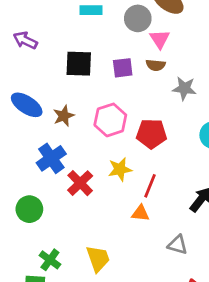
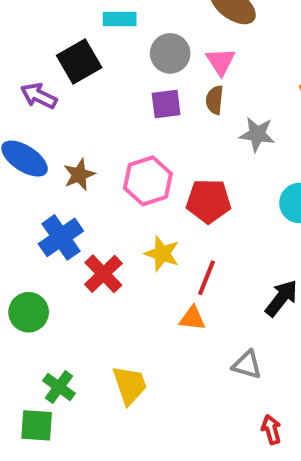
gray circle: (138, 18) -> (170, 53), moved
purple arrow: (25, 40) -> (39, 96), moved
black square: (79, 64) -> (79, 61), moved, turned -32
brown semicircle: (156, 65) -> (215, 100), turned 90
yellow star: (120, 169) -> (162, 254), turned 30

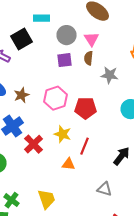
orange triangle: (192, 318) -> (68, 164), moved

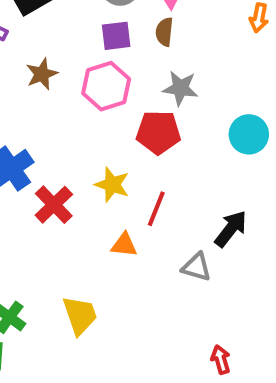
gray star: (110, 75) -> (180, 88), moved
brown star: (22, 95) -> (42, 74), moved
pink hexagon: (56, 98) -> (106, 86), moved
gray triangle: (104, 189) -> (197, 267), moved

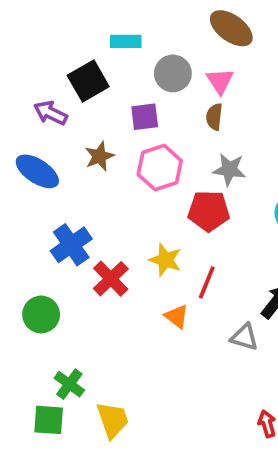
purple square: (116, 36) -> (145, 117), moved
orange triangle: (124, 245) -> (177, 316), turned 32
yellow trapezoid: (80, 315) -> (113, 420), moved

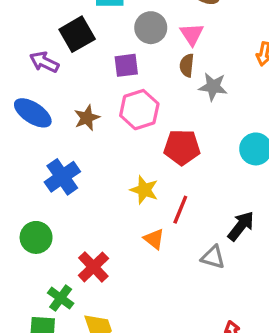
brown star: (99, 156) -> (87, 118), moved
gray star: (229, 169) -> (213, 87), moved
red cross: (111, 279) -> (93, 267), moved

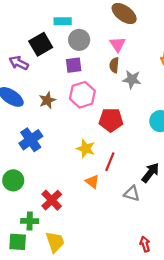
gray circle: (151, 28) -> (79, 40), moved
green cross: (61, 298) -> (30, 221), turned -35

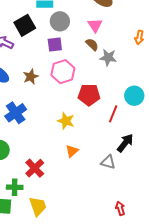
brown semicircle: (114, 65) -> (92, 44), turned 128
red line: (110, 162) -> (113, 114), moved
orange triangle: (92, 181) -> (72, 151), turned 40

